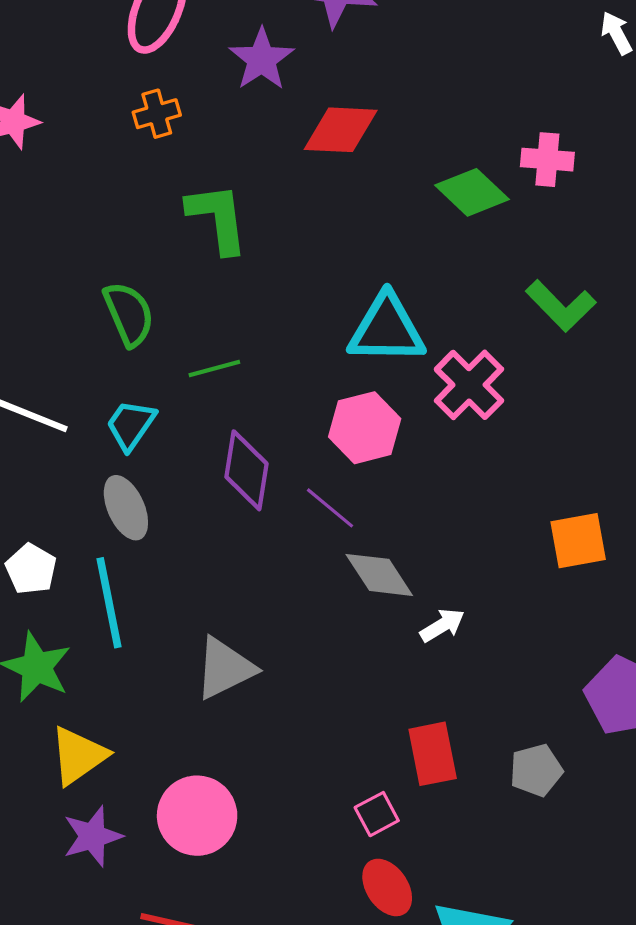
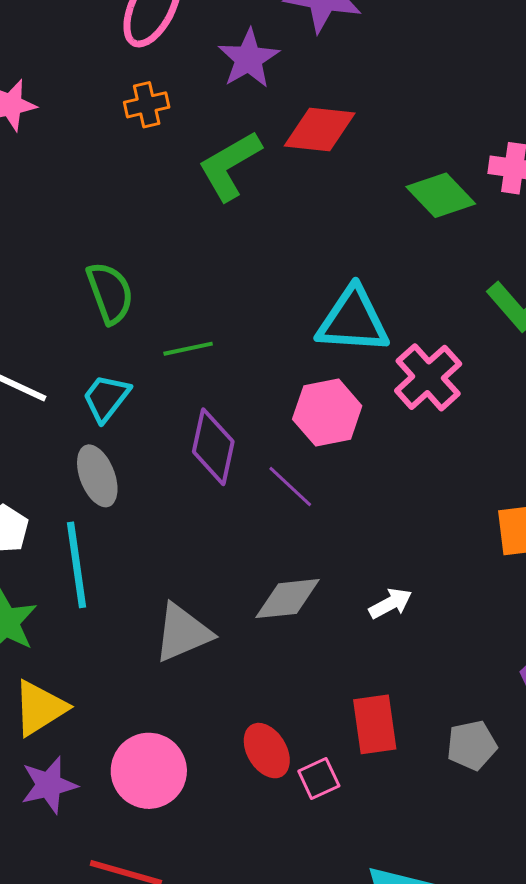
green L-shape: (218, 218) -> (230, 166), moved, turned -116
gray diamond: (379, 575) -> (287, 599), moved, turned -66
red ellipse: (387, 887) -> (267, 751), moved

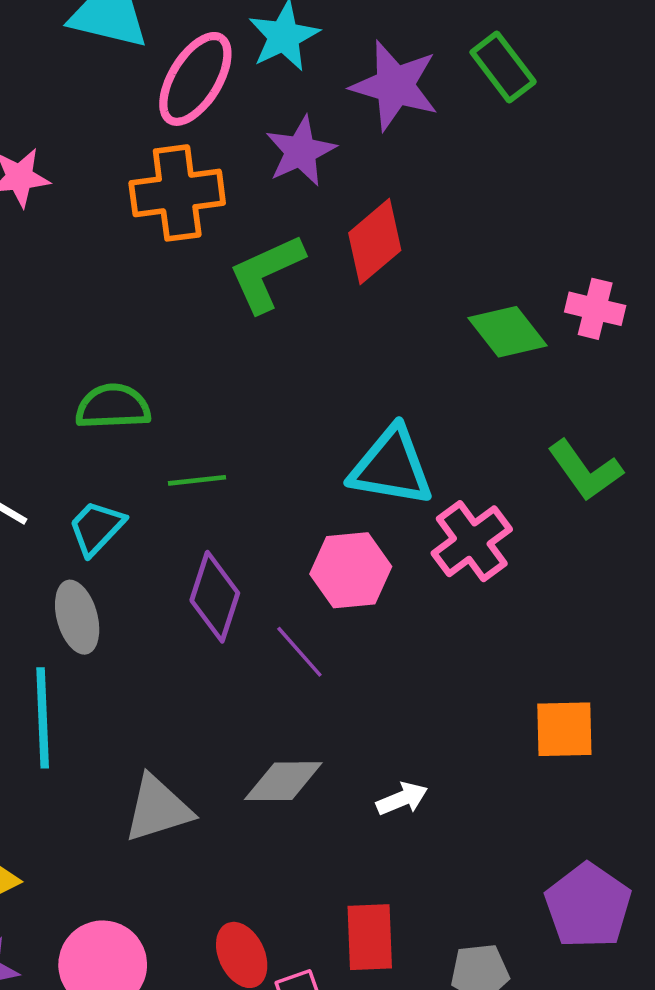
orange cross: (147, 105) -> (177, 193), size x1.8
red diamond: (320, 129) -> (375, 242), turned -52
green semicircle: (110, 293) -> (113, 407), turned -78

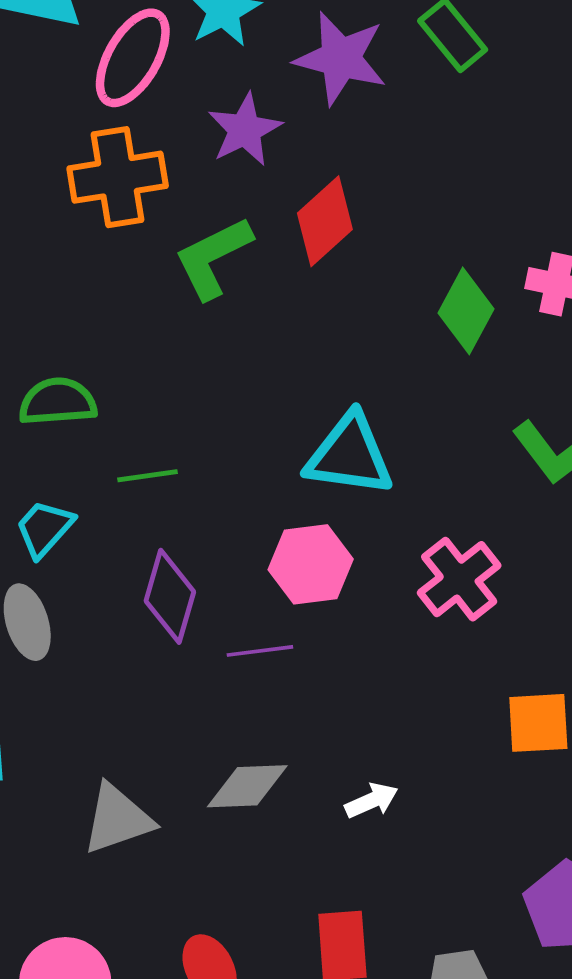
green diamond: (507, 332) -> (466, 311), turned 68
pink cross: (472, 541) -> (459, 579), moved
purple line: (299, 652) -> (260, 651), turned -54

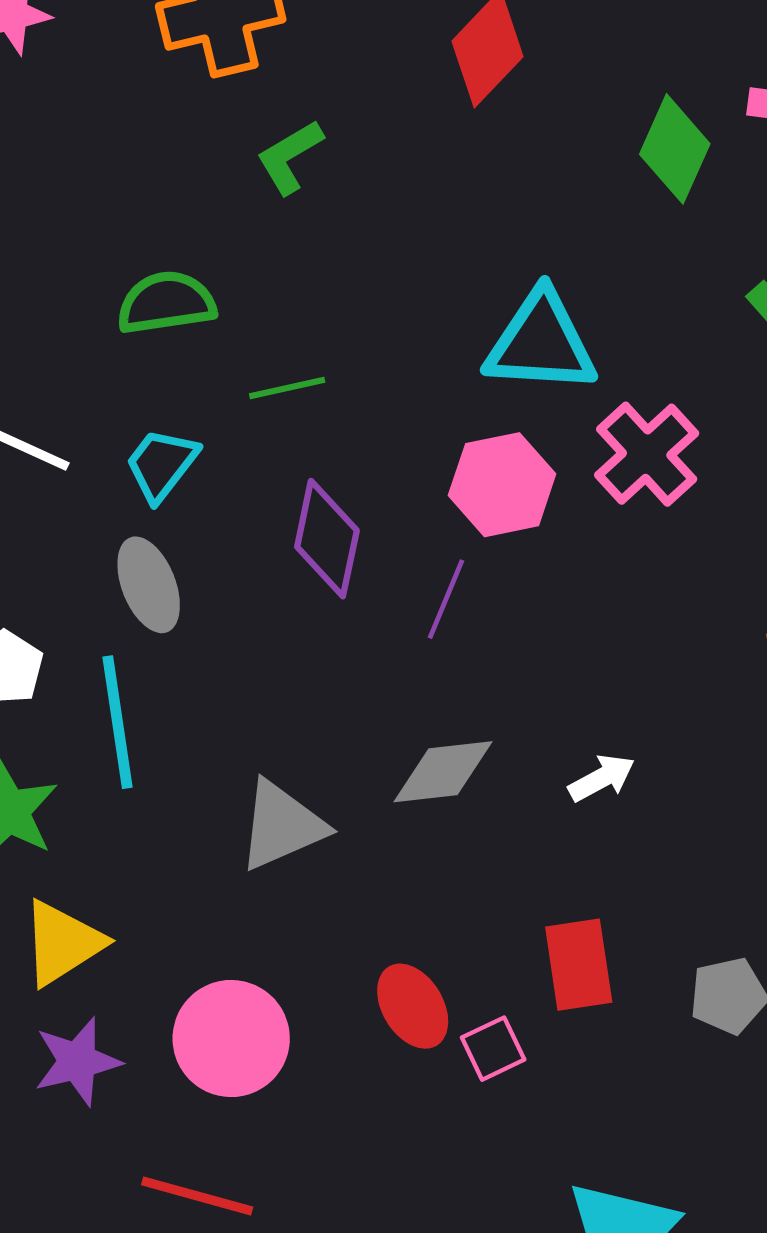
green L-shape: (213, 258) -> (290, 157), moved, size x0.7
pink cross: (459, 579) -> (647, 454), moved
purple line: (260, 651) -> (446, 599), turned -56

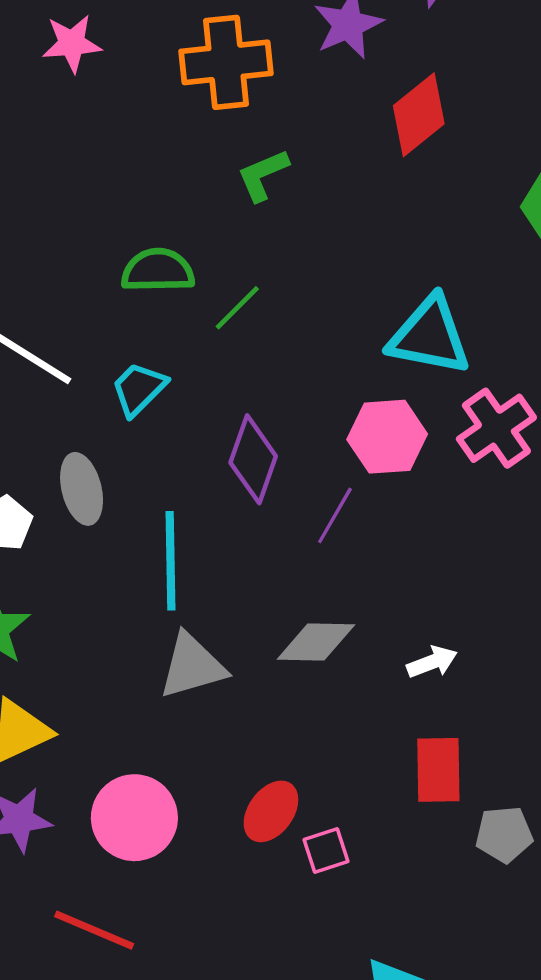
green line: (287, 388) -> (237, 308), moved, turned -40
gray ellipse: (149, 585) -> (82, 489), moved
cyan line: (117, 722) -> (171, 561), moved
red rectangle: (579, 965) -> (438, 770), moved
red ellipse: (413, 1006) -> (271, 811), turned 60

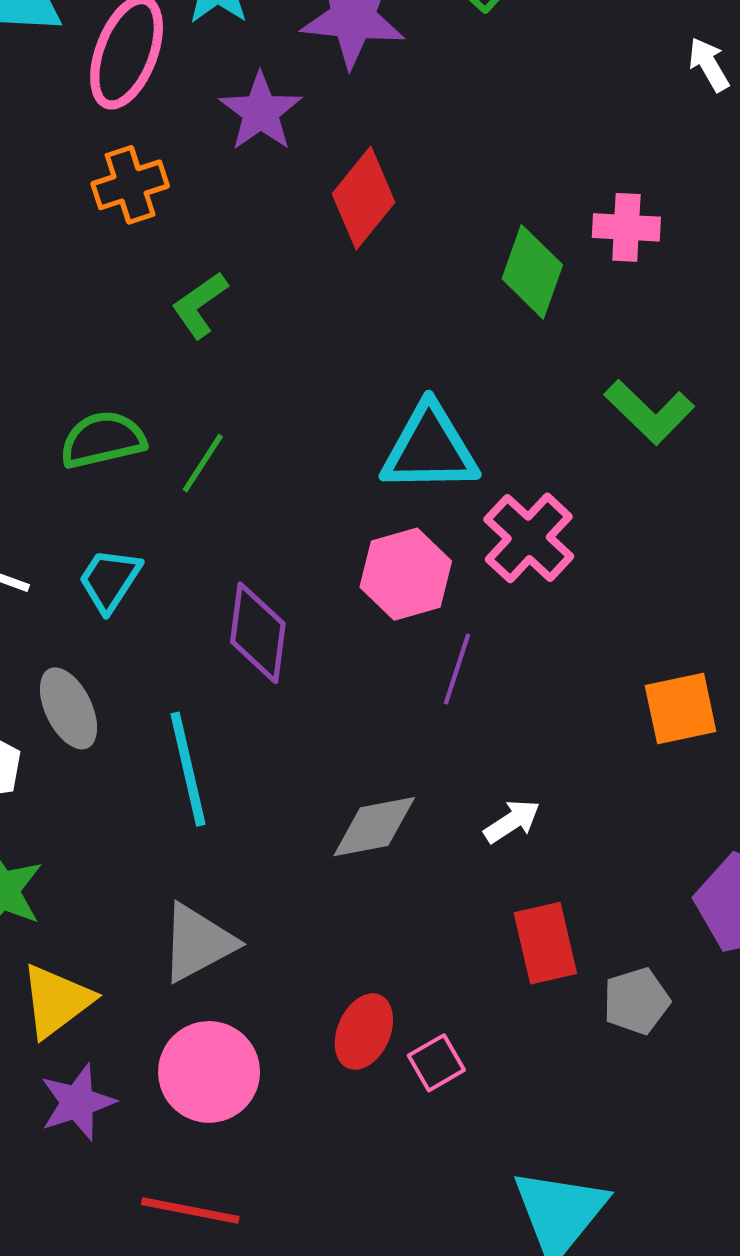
orange cross: (226, 62) -> (130, 185), size x0.7
purple line: (335, 515) -> (457, 669), moved
gray triangle: (192, 666) -> (198, 943), moved

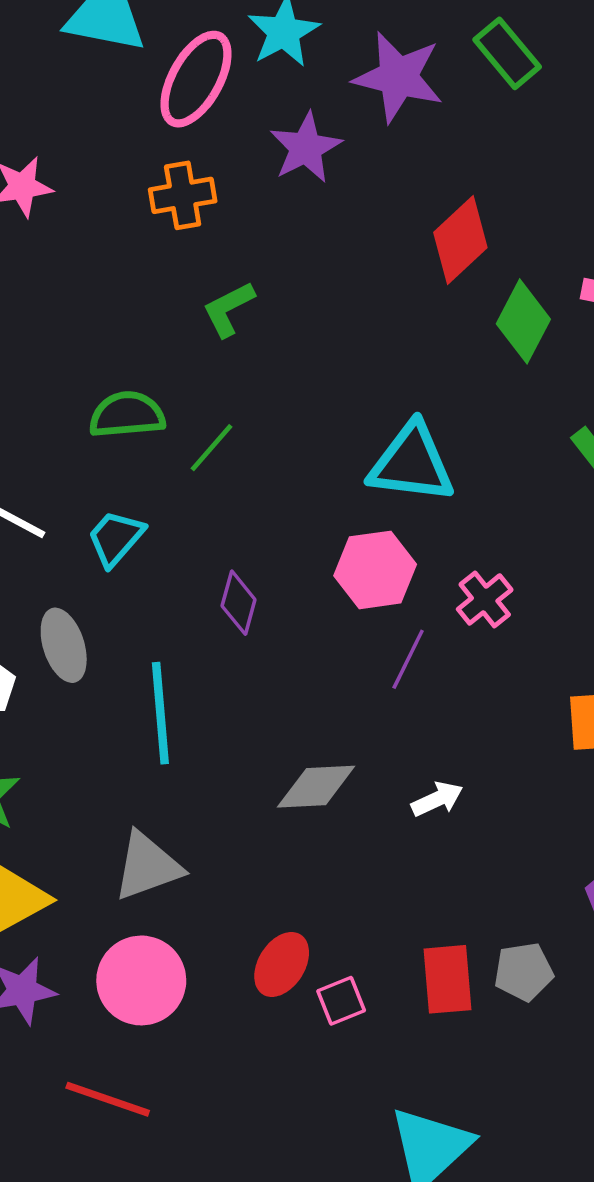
red diamond: (363, 198) -> (460, 240), moved
pink cross: (529, 538) -> (485, 599), moved, size x0.7
purple diamond: (258, 633) -> (239, 603), size x0.7
red rectangle: (545, 943) -> (448, 979), moved

